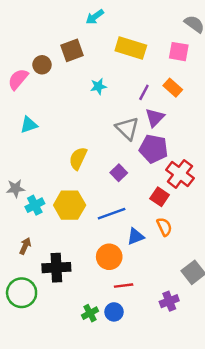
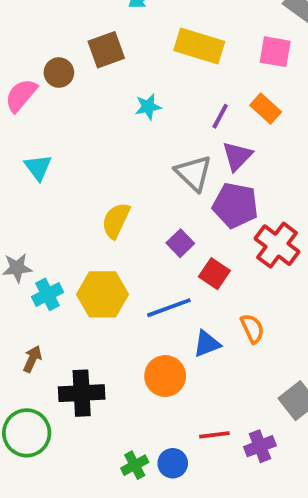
cyan triangle: (29, 125) -> (38, 167), turned -48
red square: (160, 197) -> (214, 274), moved
red line: (124, 286) -> (214, 435), moved

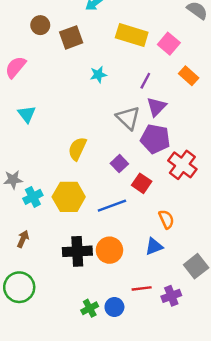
pink square: (275, 52) -> (169, 44), moved, turned 30
brown circle: (59, 73) -> (40, 25), moved
orange rectangle: (266, 109) -> (189, 76), moved
blue triangle: (207, 344) -> (154, 246), moved
black cross: (82, 393) -> (77, 251), moved

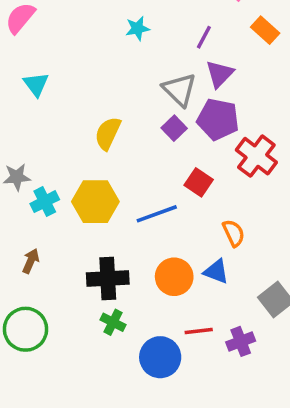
purple square: (119, 164) -> (174, 128), moved
blue triangle: (154, 246) -> (216, 272), turned 42
orange circle: (109, 250) -> (174, 277), moved
blue circle: (114, 307) -> (160, 357), size x1.5
green cross: (90, 308) -> (113, 322), moved, turned -35

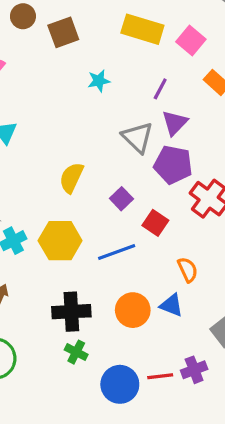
purple square: (174, 128) -> (121, 199), moved
red line: (199, 331) -> (160, 376), moved

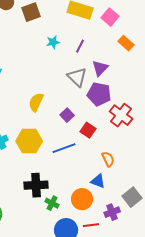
purple line: (160, 89) -> (80, 46), moved
orange circle: (133, 310) -> (82, 199), moved
green cross: (76, 352) -> (52, 203), moved
purple cross: (194, 370) -> (112, 212), moved

